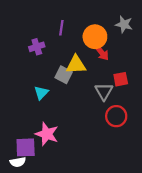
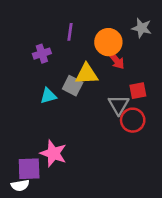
cyan triangle: (41, 93) -> (48, 96), moved, turned 32
red circle: (116, 116) -> (133, 120), moved

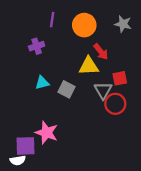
purple line: (70, 32) -> (52, 20), moved
orange circle: (108, 42) -> (84, 25), moved
yellow triangle: (87, 74) -> (89, 66), moved
gray square: (73, 86) -> (67, 89), moved

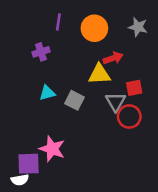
red arrow: (101, 52) -> (113, 58), turned -70

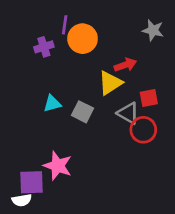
orange circle: (94, 28) -> (83, 39), moved
purple cross: (41, 52) -> (44, 47), moved
yellow triangle: (99, 74) -> (110, 83), turned -30
gray triangle: (116, 102) -> (128, 113), turned -30

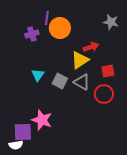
cyan triangle: (52, 104) -> (38, 75), turned -40
gray triangle: (128, 113) -> (82, 82), moved

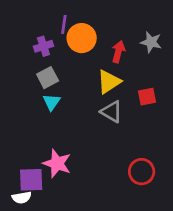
gray star: (111, 22) -> (151, 42), moved
red arrow: (91, 47) -> (118, 52), moved, turned -56
gray square: (60, 81) -> (48, 78), moved, turned 35
red circle: (104, 94) -> (142, 172), moved

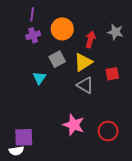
purple line: (64, 24) -> (32, 14), moved
gray square: (48, 78) -> (57, 59), moved
pink star: (57, 163) -> (74, 125), moved

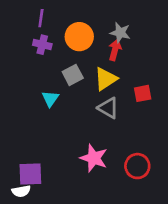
gray star: (115, 32) -> (120, 33), moved
purple cross: (33, 35) -> (42, 45), turned 32

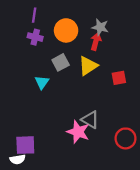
gray triangle: (108, 108) -> (90, 120), moved
red circle: (137, 166) -> (126, 138), moved

